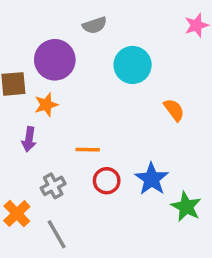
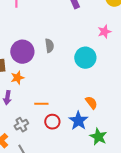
gray semicircle: (95, 25) -> (49, 46), moved, turned -80
cyan circle: (133, 65) -> (85, 58), moved
orange semicircle: (174, 110) -> (91, 103), moved

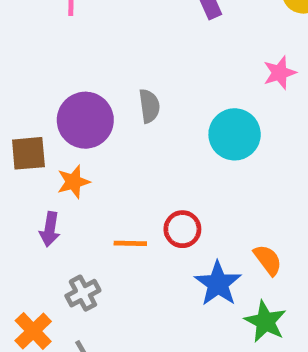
orange semicircle: (91, 103) -> (268, 260), moved
red circle: (52, 122) -> (182, 229), moved

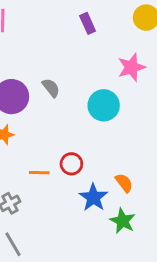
pink star: (280, 73) -> (131, 67), size x1.4
gray semicircle: (149, 106) -> (51, 88), turned -30

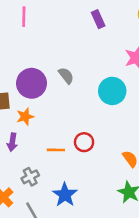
blue star: (93, 197) -> (65, 195), moved

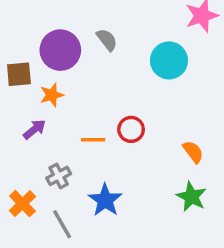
purple arrow: (12, 142) -> (34, 129), turned -138

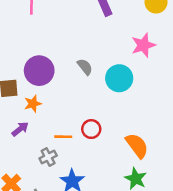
gray semicircle: (107, 40) -> (85, 67), moved
orange semicircle: (193, 152) -> (137, 146), size x1.5
gray cross: (59, 176) -> (48, 157), moved

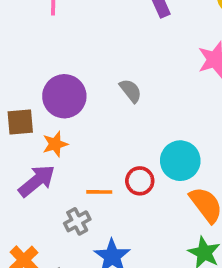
cyan circle: (119, 78) -> (180, 161), moved
purple arrow: (20, 129) -> (37, 181), size x1.5

